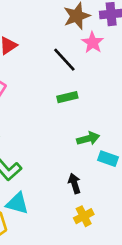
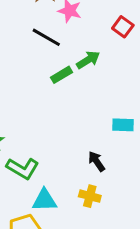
green arrow: (88, 139) -> (88, 60), moved
yellow cross: (84, 216) -> (90, 196), moved, turned -30

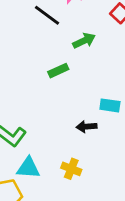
green rectangle: (61, 75) -> (58, 71), moved
black arrow: (97, 161) -> (87, 127), moved, turned -66

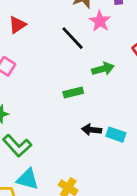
black arrow: (87, 127) -> (92, 130), moved

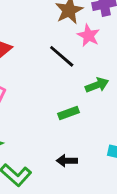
black arrow: (92, 130) -> (67, 161), moved

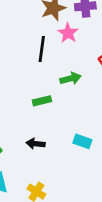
black line: (62, 56) -> (42, 49), turned 50

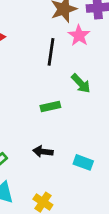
green arrow: (71, 79) -> (81, 83), turned 60
cyan rectangle: (82, 141) -> (83, 162), moved

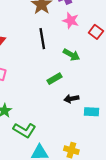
pink star: (79, 35) -> (71, 21), moved
black arrow: (43, 152) -> (71, 99), moved

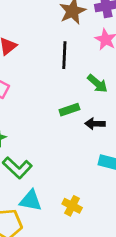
black arrow: (71, 99) -> (95, 124), moved

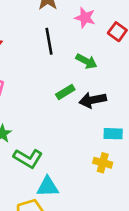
black arrow: (95, 124) -> (93, 100), size x1.4
yellow cross: (72, 206) -> (103, 163), moved

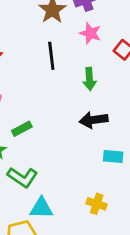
green arrow: (86, 61) -> (89, 79), turned 55
green rectangle: (65, 92) -> (22, 129), moved
yellow cross: (103, 163) -> (97, 204), moved

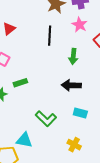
green L-shape: (22, 177) -> (46, 119), moved
yellow cross: (97, 204) -> (74, 145), moved

